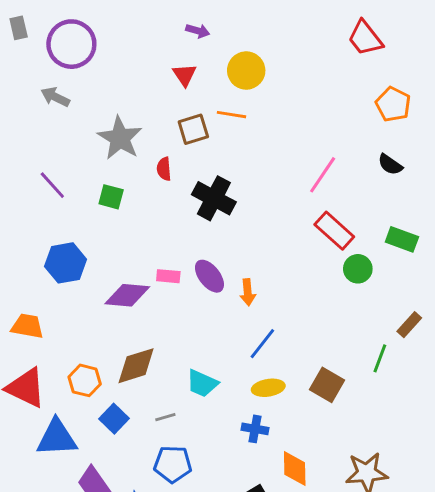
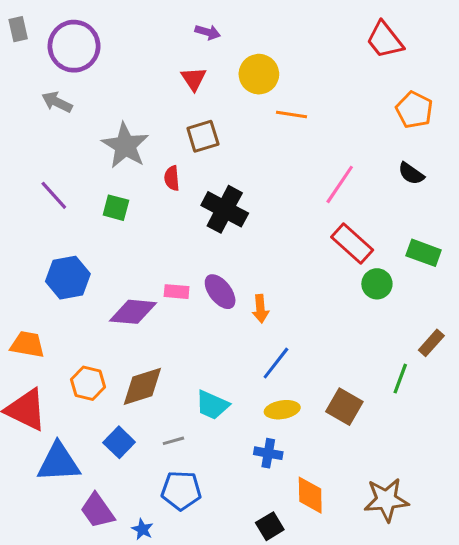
orange line: (232, 115) -> (292, 114), moved
orange hexagon: (85, 380) -> (88, 383), moved

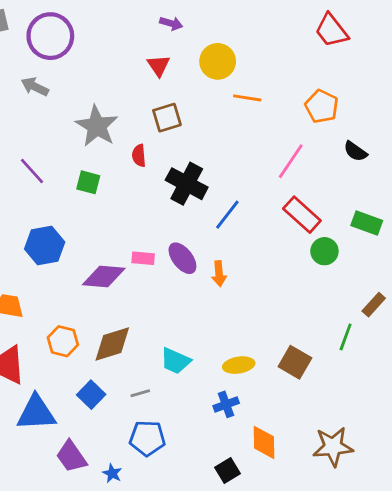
orange pentagon: (414, 110) -> (322, 106), moved
blue line: (276, 363) -> (227, 215), moved
blue cross: (268, 453) -> (226, 404), turned -30

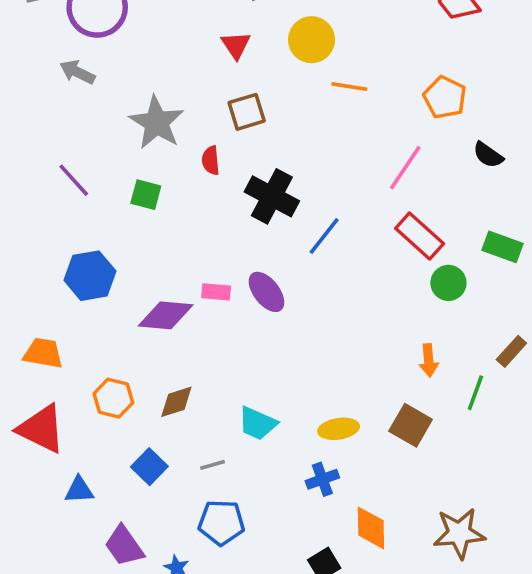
orange arrow: (219, 274) -> (429, 360), moved
brown diamond: (112, 344) -> (176, 402), size x0.7
blue triangle: (36, 413) -> (79, 490), size x0.6

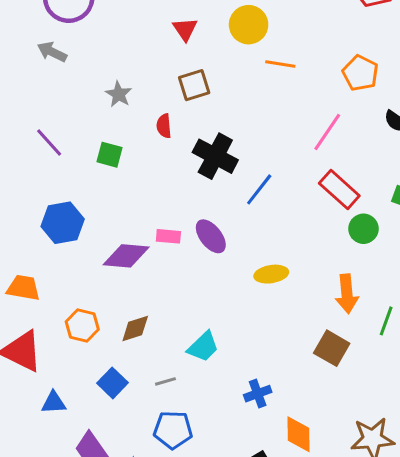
gray star: (157, 123) -> (119, 94), size x0.6
orange arrow: (429, 360) -> (347, 294), size x1.4
cyan trapezoid: (257, 423) -> (203, 347), turned -68
yellow ellipse: (339, 429) -> (271, 274), moved

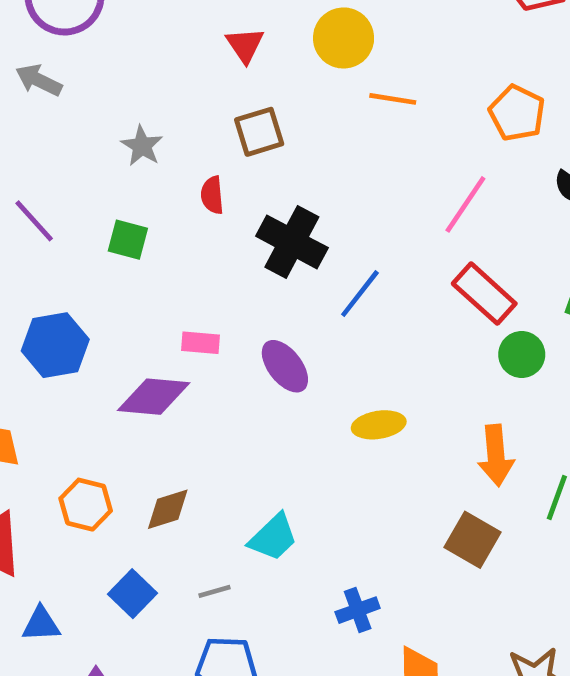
pink rectangle: (168, 236) -> (201, 343), moved

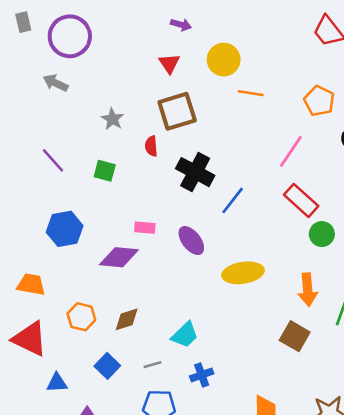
brown square: (259, 132) -> (177, 111), size x1.4
yellow ellipse: (379, 425) -> (243, 273), size x1.4
blue cross: (358, 610) -> (202, 375), moved

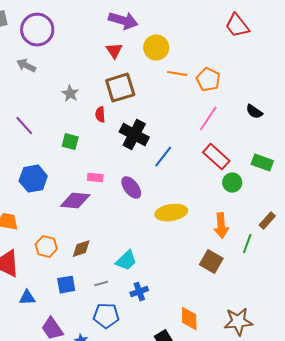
purple arrow: (181, 25) -> (123, 21), size x1.8
orange pentagon: (319, 101) -> (208, 80), moved
green square: (105, 171) -> (70, 142), moved
blue square: (107, 366) -> (66, 285), turned 36

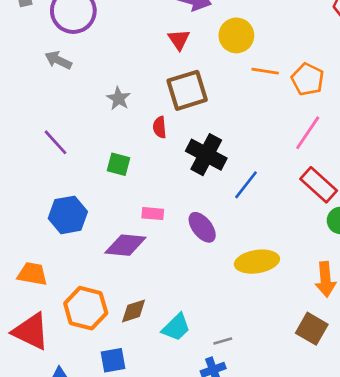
orange hexagon: (46, 247) -> (86, 308), size x1.4
cyan trapezoid: (126, 261) -> (176, 327), moved
gray line: (101, 284) -> (223, 341), moved

